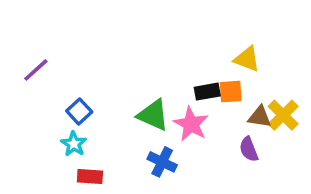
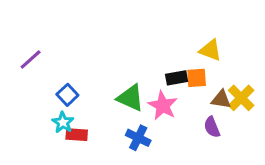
red rectangle: (90, 176) -> (77, 135), moved

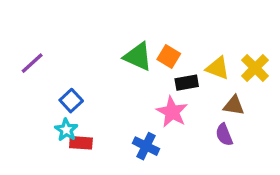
yellow triangle: (210, 50) -> (218, 68), moved
orange square: (197, 78) -> (169, 57), moved, turned 35
green triangle: (130, 98) -> (138, 57), moved
yellow cross: (241, 98) -> (255, 68), moved

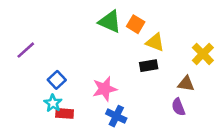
green triangle: (138, 57) -> (110, 22), moved
orange square: (169, 57) -> (136, 24), moved
yellow triangle: (218, 68) -> (155, 42), moved
pink star: (172, 112) -> (105, 89), moved, turned 30

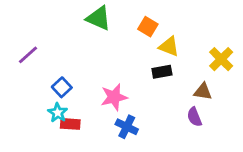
green triangle: (110, 22) -> (98, 18), moved

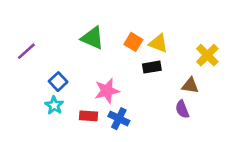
green triangle: (98, 18) -> (92, 38), moved
orange square: (148, 27) -> (133, 42), moved
red rectangle: (70, 124) -> (88, 116), moved

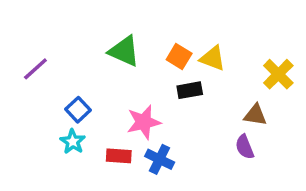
black rectangle: (152, 67) -> (190, 90), moved

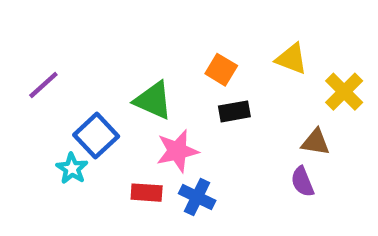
green triangle: (124, 51) -> (153, 100), moved
yellow triangle: (213, 58) -> (291, 59), moved
blue square: (78, 110) -> (96, 136), size x1.4
cyan star: (73, 142) -> (72, 168), moved

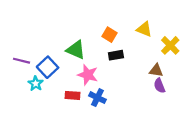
purple line: (43, 85) -> (21, 61), moved, turned 56
pink star: (177, 151) -> (88, 75), turned 30
purple semicircle: (302, 182) -> (159, 86), moved

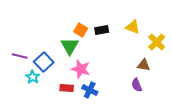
orange square: (109, 35) -> (81, 30), moved
green triangle: (76, 50) -> (70, 46), turned 36
black rectangle: (116, 55) -> (102, 30), moved
purple semicircle: (159, 86) -> (137, 85), moved

